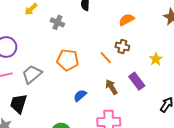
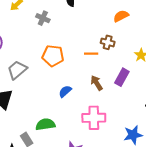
orange semicircle: (127, 20) -> (121, 16), moved
orange line: (106, 58) -> (91, 54), turned -48
purple rectangle: (137, 81) -> (122, 77), turned 66

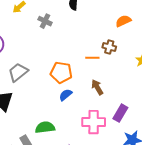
orange pentagon: (53, 56) -> (61, 72), moved
purple rectangle: (122, 77) -> (120, 113), moved

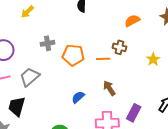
gray cross: (45, 21) -> (48, 43), moved, turned -32
orange pentagon: (61, 72) -> (73, 55), moved

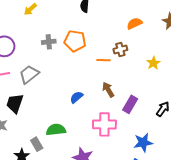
brown cross: (119, 47) -> (120, 49), turned -32
orange pentagon: (73, 55) -> (75, 41), moved
purple rectangle: (134, 113) -> (130, 104), moved

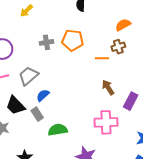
orange semicircle: (134, 23) -> (123, 25), moved
blue semicircle: (76, 97) -> (43, 95), moved
black trapezoid: (15, 103) -> (15, 105), turned -60
gray rectangle: (37, 144) -> (37, 114), moved

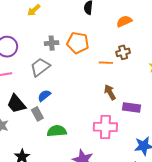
orange semicircle: (123, 25) -> (124, 21), moved
gray trapezoid: (28, 76) -> (40, 67), moved
purple rectangle: (131, 101) -> (132, 107), turned 66

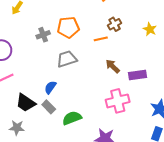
gray trapezoid: (40, 67) -> (67, 59), moved, turned 35

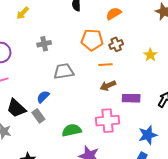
orange pentagon: (68, 27) -> (92, 40), moved
orange line: (101, 39) -> (106, 65), moved
brown arrow: (113, 66) -> (108, 86), turned -77
green semicircle: (72, 118) -> (72, 130), moved

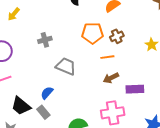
yellow arrow: (23, 13) -> (14, 14), moved
gray trapezoid: (64, 71) -> (66, 66), turned 35

